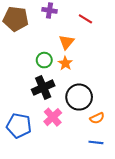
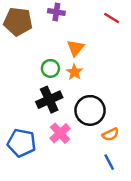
red line: (85, 19) -> (112, 18), moved
blue line: (96, 142) -> (109, 162), turned 56

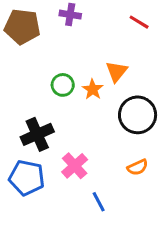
orange triangle: (76, 48) -> (117, 71), moved
black cross: (49, 100) -> (37, 134), moved
black circle: (90, 110) -> (138, 115), moved
blue line: (109, 162) -> (99, 202), moved

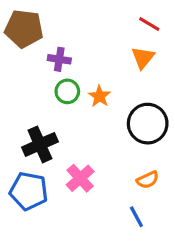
purple cross: (70, 15) -> (59, 59), moved
orange triangle: (117, 71) -> (143, 58), moved
blue line: (99, 202) -> (136, 217), moved

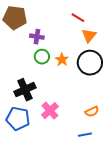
red line: (149, 24) -> (78, 18), moved
black circle: (148, 124) -> (90, 63), moved
blue line: (136, 217) -> (85, 135), turned -72

